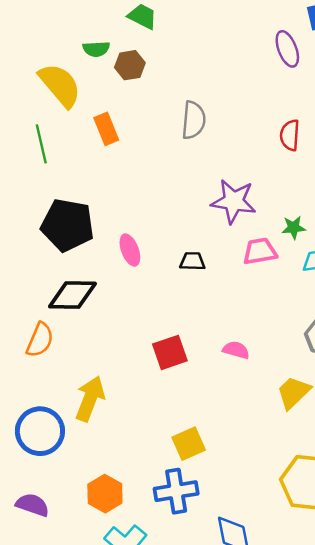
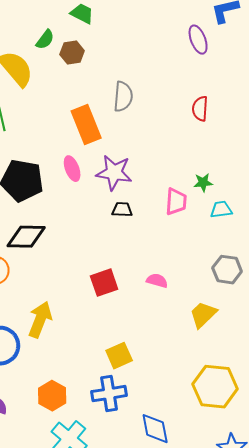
green semicircle: (96, 49) -> (45, 40), turned -50
orange rectangle: (106, 129) -> (86, 125), moved, size x1.5
purple star: (234, 201) -> (114, 173), moved
pink ellipse: (130, 250) -> (72, 169), moved
pink trapezoid: (260, 251) -> (176, 202), turned 104

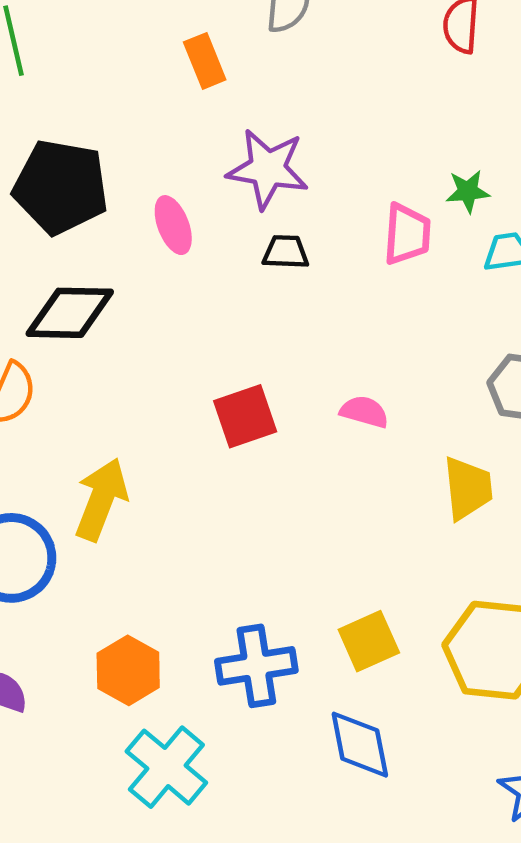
orange rectangle: (86, 125) -> (205, 61), size x0.6
pink ellipse: (72, 169) -> (173, 225), moved
yellow trapezoid: (203, 315) -> (468, 488), turned 128
yellow square: (119, 356) -> (369, 641), moved

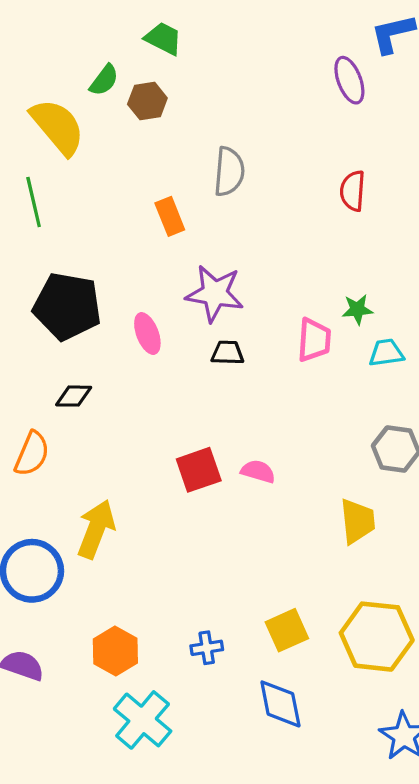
black diamond: (70, 313) -> (74, 396), size x0.6
pink semicircle: (364, 412) -> (258, 471), moved
blue cross: (256, 666) -> (207, 648), size x0.6

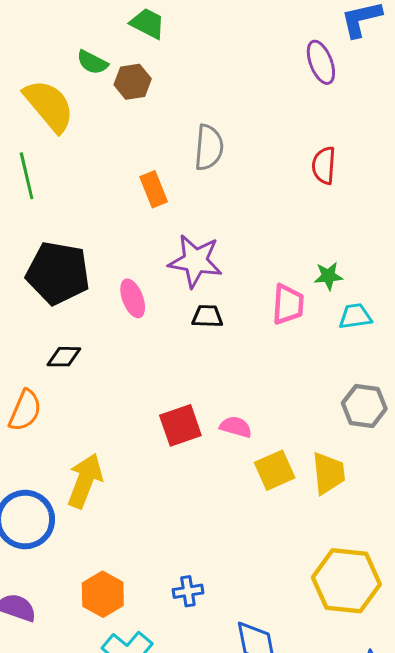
green semicircle: (104, 80) -> (92, 62), turned 80
yellow square: (287, 630) -> (275, 470), moved

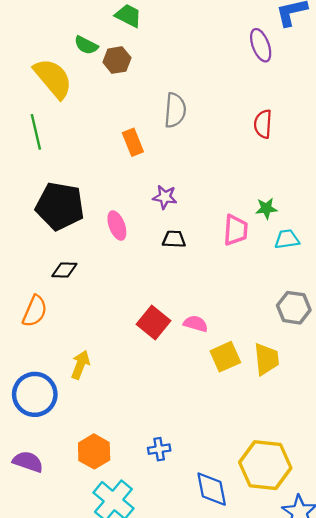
purple star: (195, 261) -> (165, 197), size x0.6
red square: (180, 425) -> (153, 322), turned -32
yellow arrow: (85, 481) -> (80, 365), size x0.7
yellow hexagon: (346, 581) -> (265, 465), moved

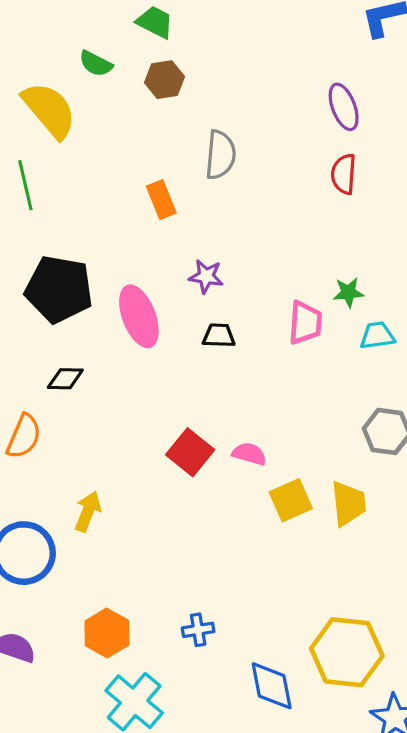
purple ellipse: (261, 45) -> (344, 107), moved
brown hexagon: (117, 60) -> (164, 80), moved
pink ellipse: (117, 226) -> (139, 316), size x1.5

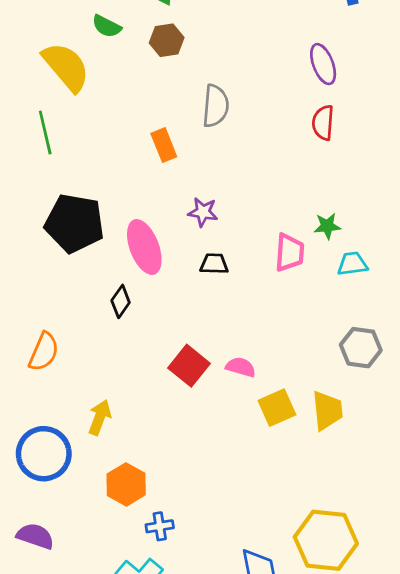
black diamond: (65, 379) -> (121, 301), moved, turned -56
blue cross: (198, 630) -> (160, 526), moved
orange hexagon: (107, 633) -> (126, 484), moved

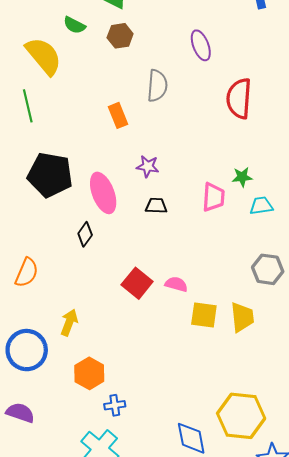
purple ellipse: (323, 64) -> (201, 45), moved
red semicircle: (323, 123) -> (239, 98), size x1.5
yellow square: (277, 408) -> (204, 315), turned 32

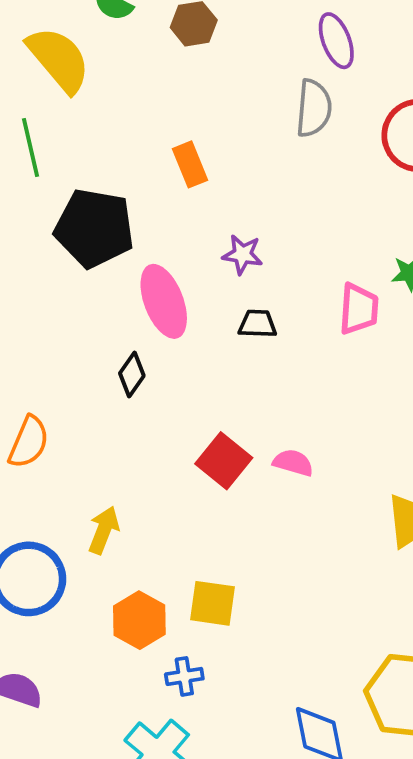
gray semicircle: (157, 86) -> (314, 108), moved
black pentagon: (50, 175) -> (94, 228), moved
yellow square: (204, 315) -> (212, 603), moved

